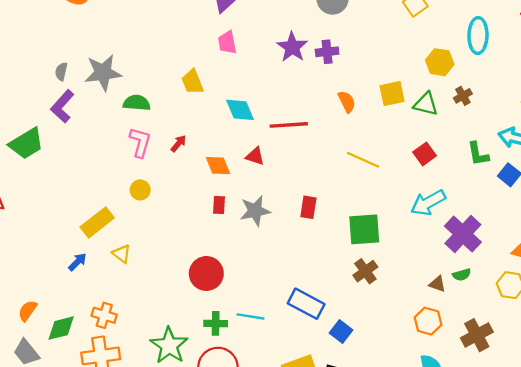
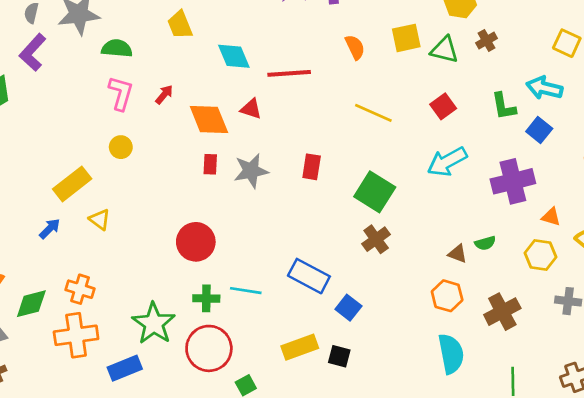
orange diamond: (218, 166) -> (209, 119), size x1.4
green square: (364, 229) -> (375, 192), turned 36
purple cross: (463, 234) -> (513, 181), moved, turned 33

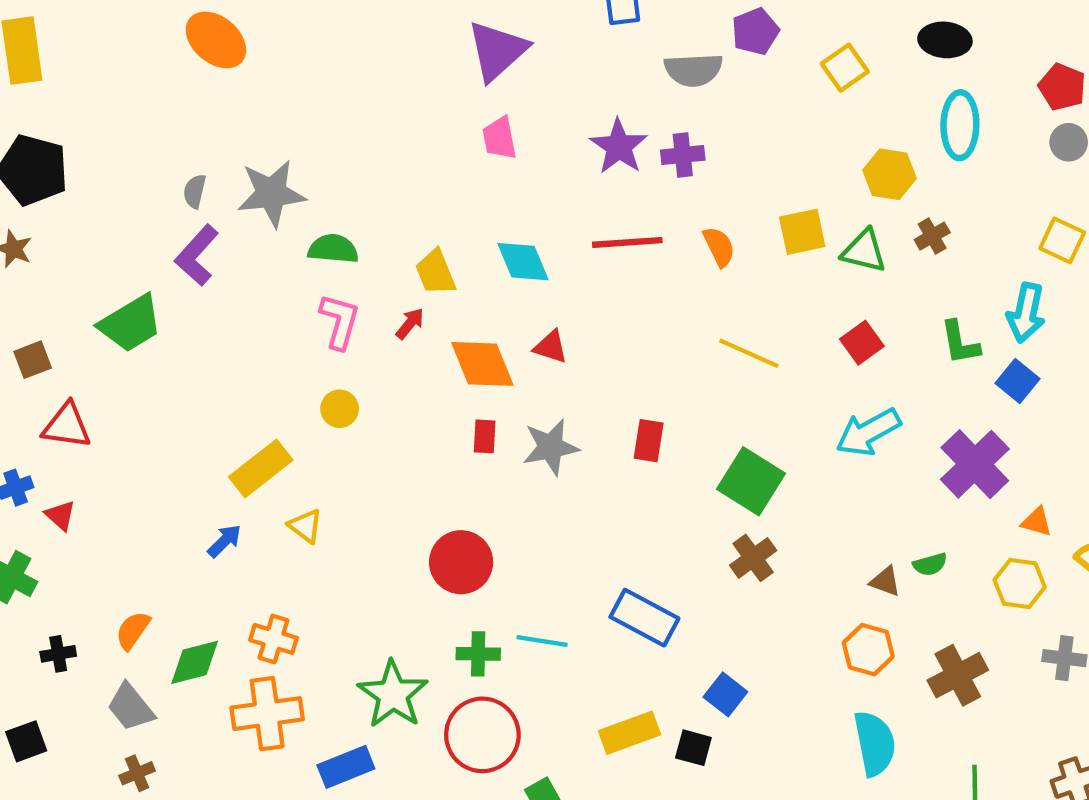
yellow trapezoid: (180, 25) -> (436, 272), moved
red line: (289, 73) -> (627, 242), moved
cyan arrow: (544, 88) -> (1026, 313), turned -92
purple cross: (513, 181) -> (975, 464), turned -30
blue square: (348, 308) -> (725, 694), moved

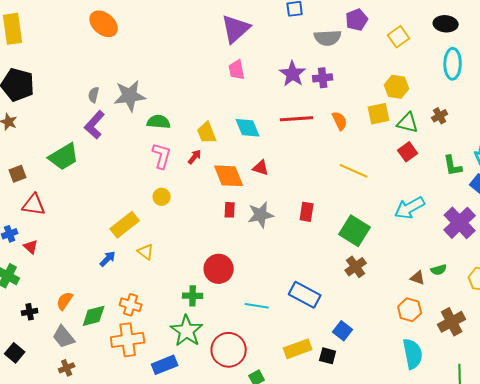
yellow hexagon: (890, 174) -> (397, 87), moved
red square: (862, 343) -> (408, 152), moved
green cross: (478, 654) -> (193, 296), moved
black square: (26, 741) -> (15, 353), turned -30

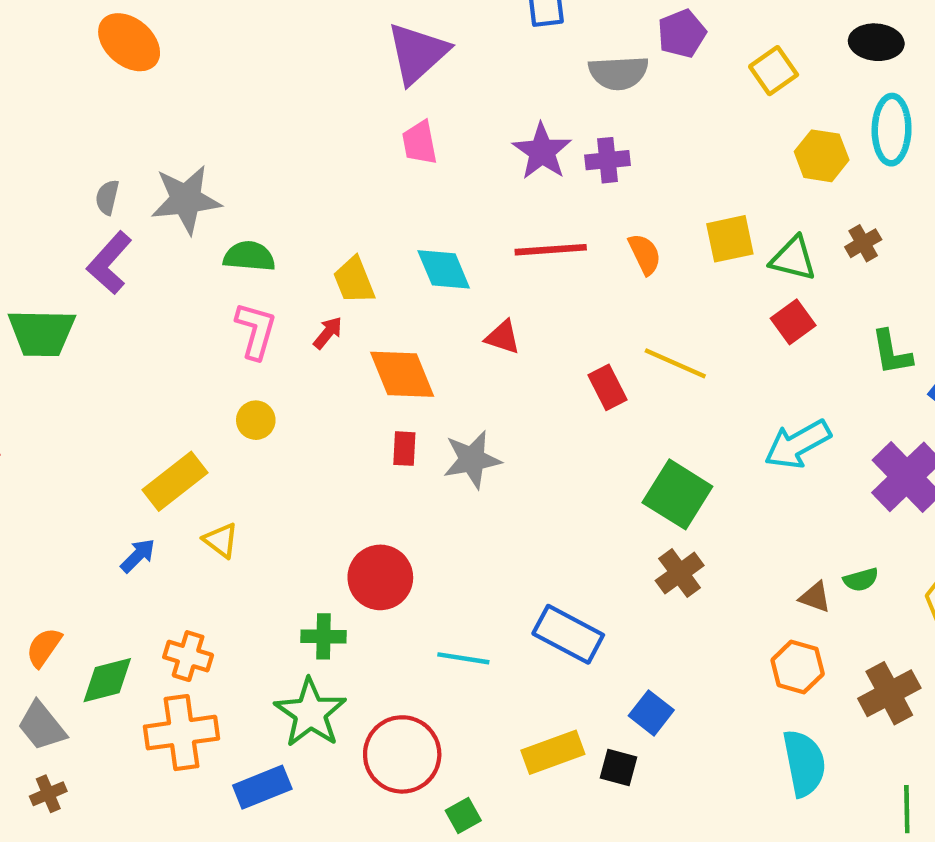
yellow hexagon: (397, 87) -> (822, 156), moved
green trapezoid: (64, 157) -> (42, 333), turned 32
red triangle: (261, 168) -> (503, 337), moved
red rectangle: (307, 212) -> (608, 387), moved, turned -36

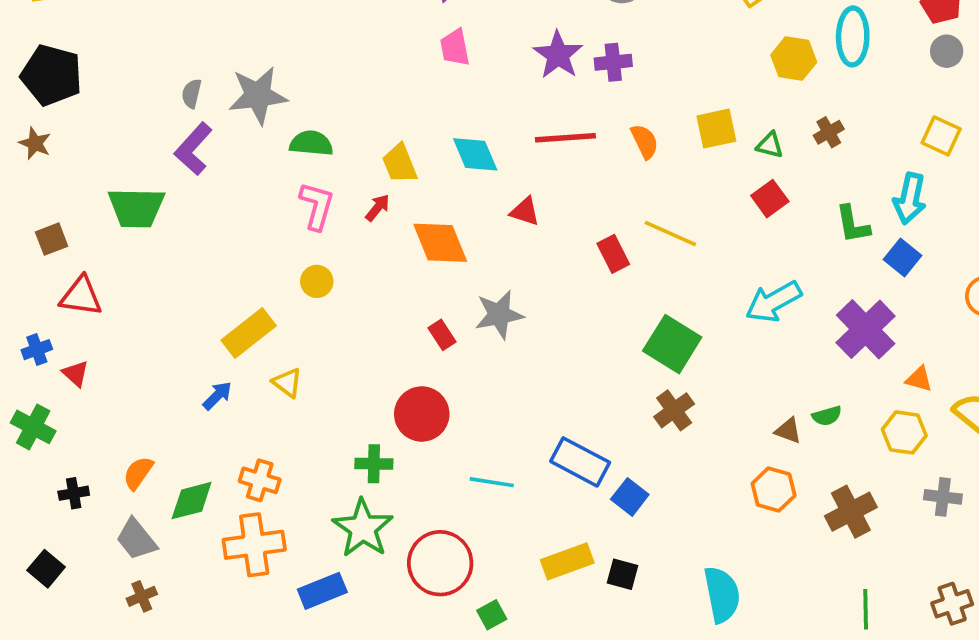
green triangle: (793, 258) -> (770, 145), size x0.7
red rectangle: (404, 449) -> (442, 335), moved, turned -36
blue square: (651, 713) -> (630, 497), moved
cyan semicircle: (804, 763) -> (722, 595), moved

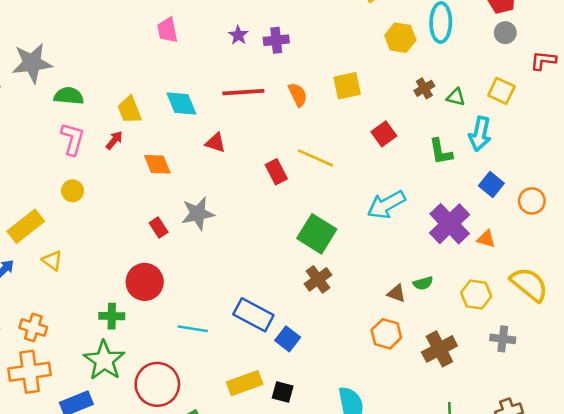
purple star: (558, 55) -> (238, 35), size x0.6
green triangle: (770, 145) -> (456, 97), moved
orange diamond: (440, 243) -> (157, 164), size x0.7
blue square: (902, 257) -> (491, 184), moved
orange triangle: (919, 379) -> (486, 239), moved

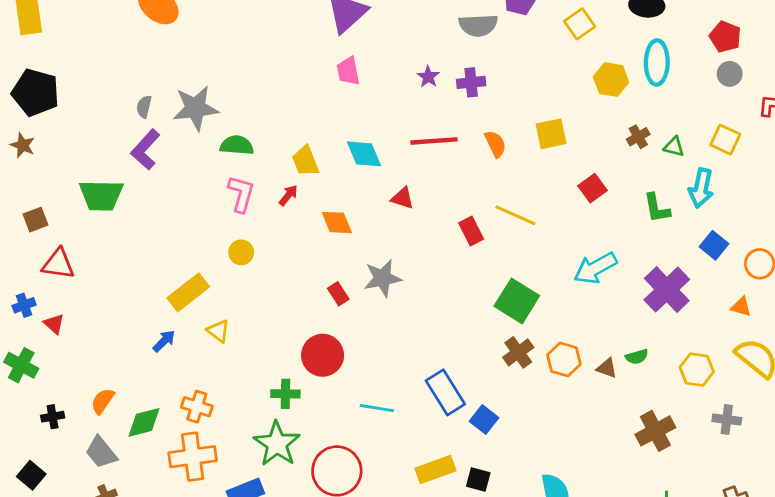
orange triangle: (486, 239) -> (741, 307), moved
blue rectangle: (253, 315) -> (445, 392), turned 30
orange hexagon: (386, 334) -> (564, 360), moved

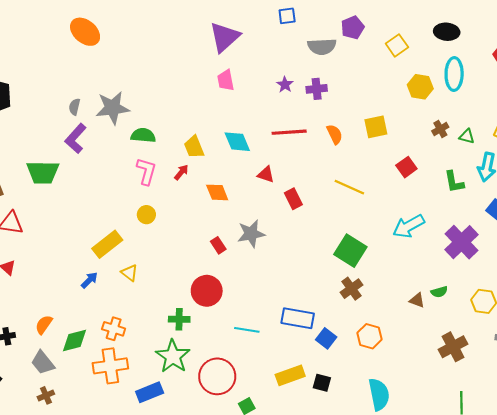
red rectangle: (471, 231) -> (293, 199), moved
orange hexagon: (564, 360) -> (369, 336), moved
blue rectangle: (445, 392) -> (298, 318), turned -48

